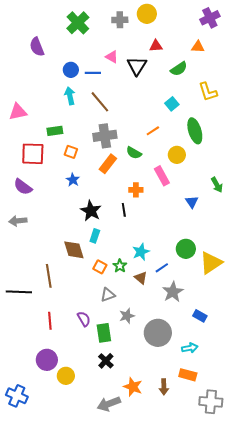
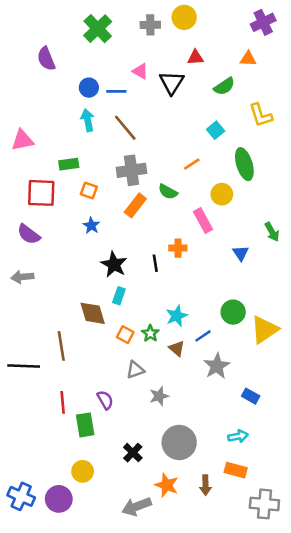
orange cross: (136, 190) -> (178, 248), moved
green rectangle: (104, 333) -> (85, 425), moved
gray circle: (158, 333) -> (179, 443), moved
purple circle: (47, 360) -> (59, 499), moved

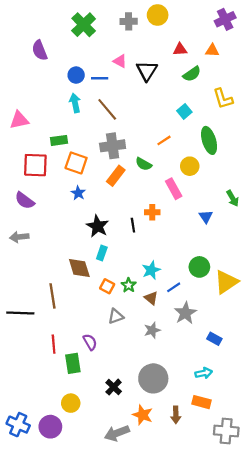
red triangle: (195, 57) -> (180, 49), moved
orange square: (89, 190) -> (76, 163), size x1.5
gray star: (159, 396) -> (152, 330), moved

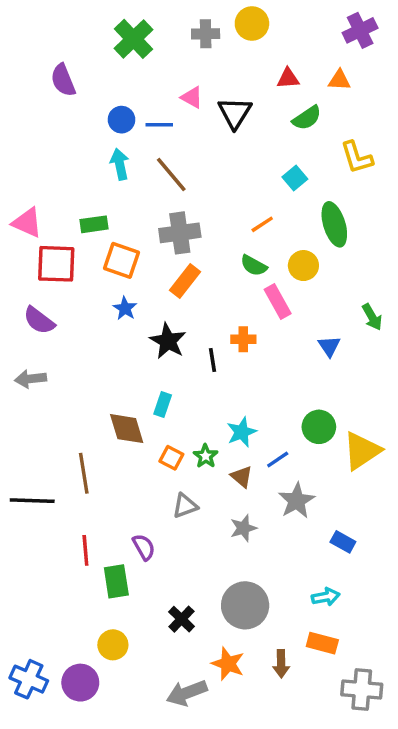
pink triangle: (19, 120) -> (27, 223), moved, turned 36
green semicircle: (144, 164) -> (254, 266), moved
black star: (98, 226) -> (168, 341), moved

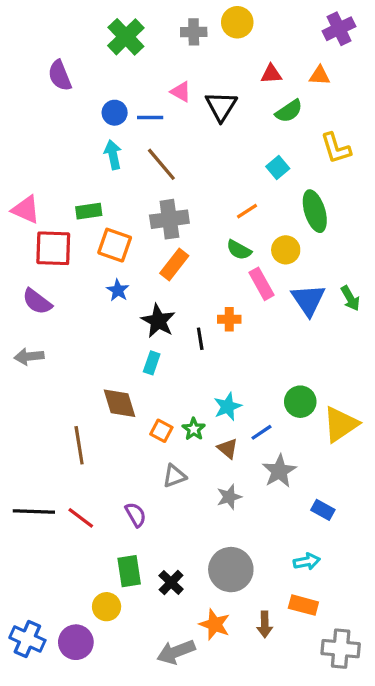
blue triangle: (329, 346) -> (308, 300), moved, size x1.6
cyan rectangle: (163, 405) -> (152, 363), moved
black line: (32, 501) -> (34, 511), moved
red line: (85, 550) -> (81, 518), turned -48
green rectangle: (116, 581) -> (129, 571), moved

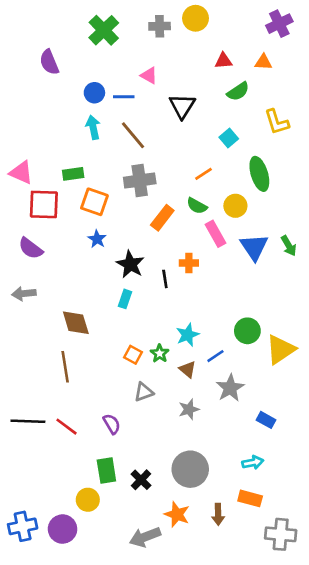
black triangle: (221, 106) -> (182, 106), moved
orange rectangle: (174, 264) -> (162, 218), moved
brown diamond: (119, 403) -> (76, 323), moved
blue cross: (27, 639) -> (23, 526), turned -36

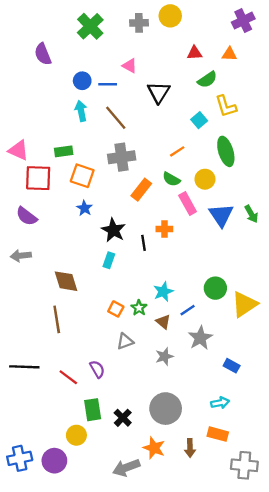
yellow L-shape: (277, 122) -> (226, 106), moved
red line: (67, 427) -> (68, 377), moved

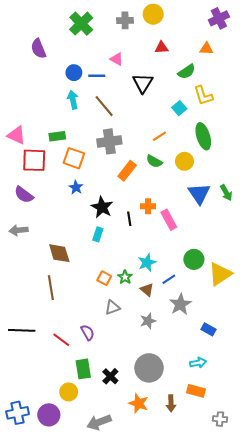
red triangle: (195, 53) -> (162, 48), moved
pink rectangle: (188, 204) -> (169, 220), moved
gray cross: (244, 465) -> (220, 419), size x0.6
gray arrow: (126, 468) -> (99, 422), moved

